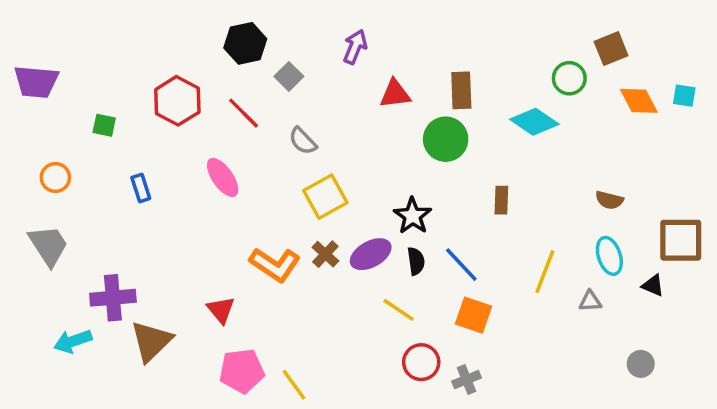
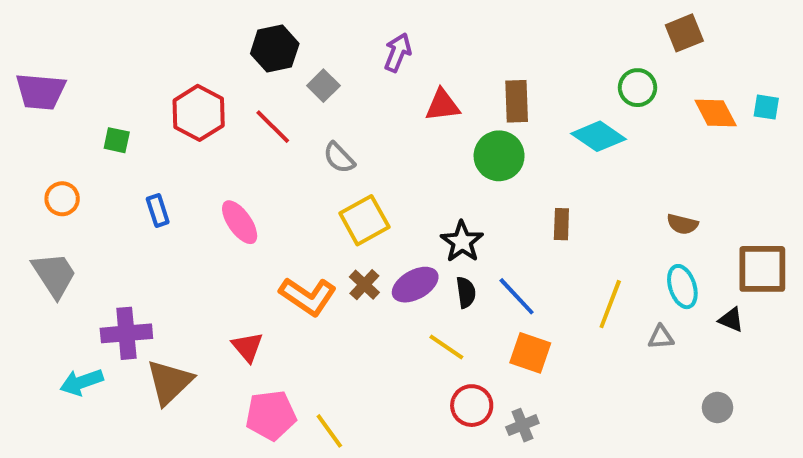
brown square: (611, 49) -> (684, 33), moved
pink ellipse: (223, 178) -> (240, 222), moved

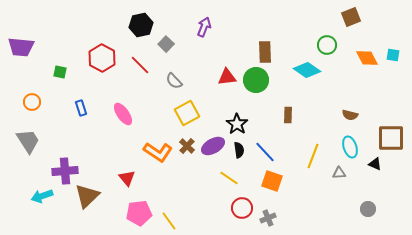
red triangle: (442, 105) -> (227, 77), moved

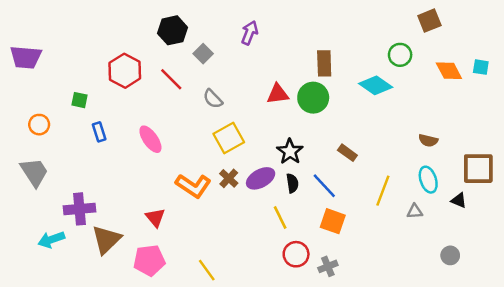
green square: (60, 72) -> (80, 100), moved
brown rectangle: (288, 115) -> (347, 153), moved, turned -56
yellow line: (229, 178) -> (280, 218), turned 30
pink pentagon: (139, 213) -> (149, 260), moved

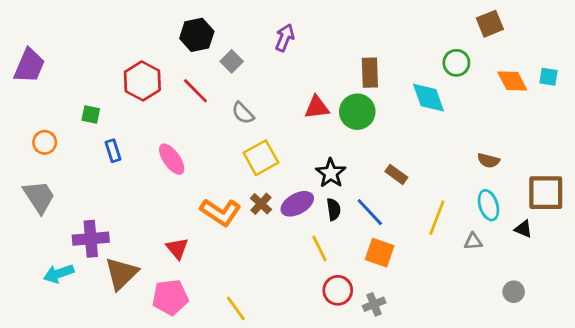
purple trapezoid: (26, 57) -> (29, 66), turned -72
cyan diamond: (376, 85) -> (428, 98), turned 36

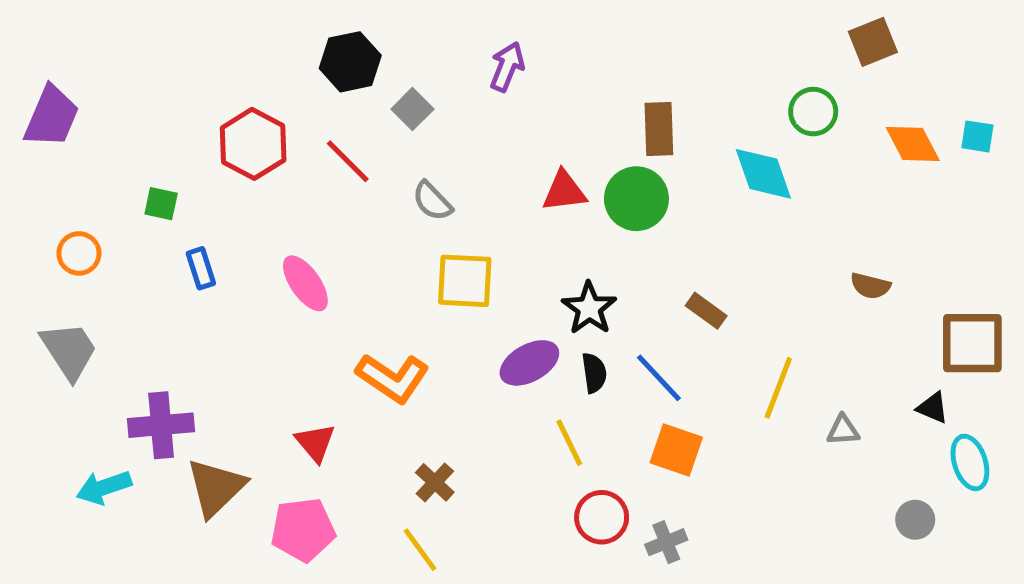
yellow square: (261, 158) -> (465, 281), turned 32
brown cross: (261, 204) -> (435, 482), moved
cyan ellipse: (488, 205) -> (970, 462), moved

